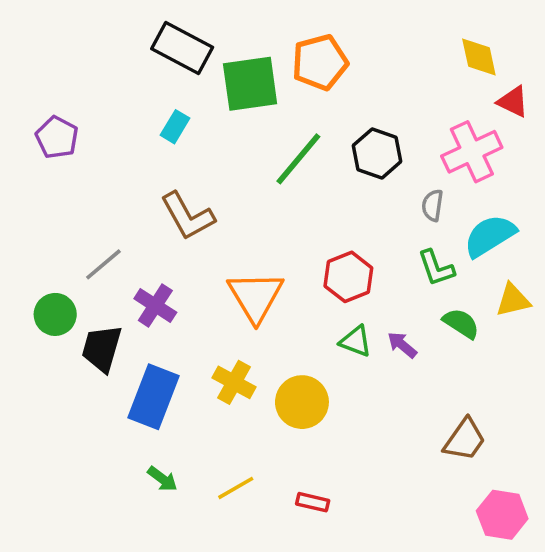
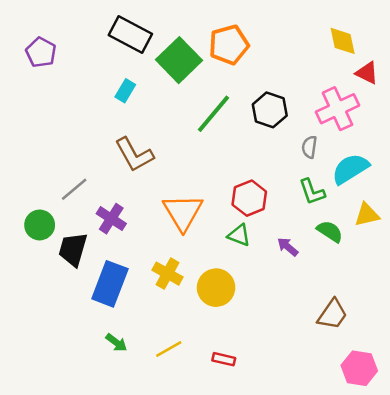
green square: (250, 84) -> (179, 60), turned -36
purple pentagon: (57, 137) -> (41, 52), moved
green triangle: (356, 341) -> (239, 235), moved

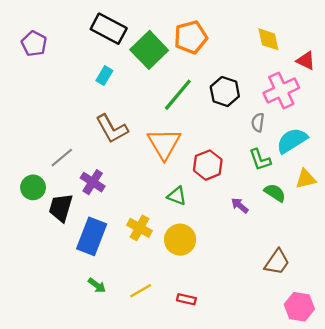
yellow diamond: (343, 41) -> (268, 39), moved
orange triangle: (183, 212) -> (164, 144), moved
green triangle: (239, 235) -> (177, 196), moved

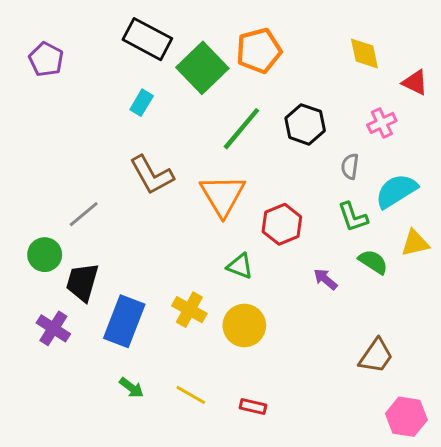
pink cross: (281, 90) -> (382, 123), size x0.6
purple cross: (93, 182) -> (53, 328), moved
yellow line: (141, 291) -> (191, 395), turned 60

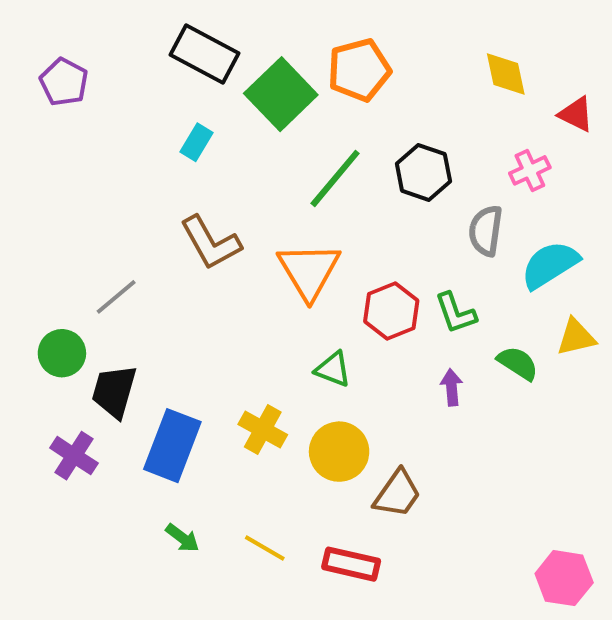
gray semicircle: (350, 166) -> (486, 231), size x1.4
green L-shape: (353, 217) -> (456, 313), moved
purple arrow: (325, 279) -> (452, 387), turned 45
brown trapezoid: (376, 356) -> (397, 494), moved
red rectangle: (253, 407) -> (351, 564), size x1.5

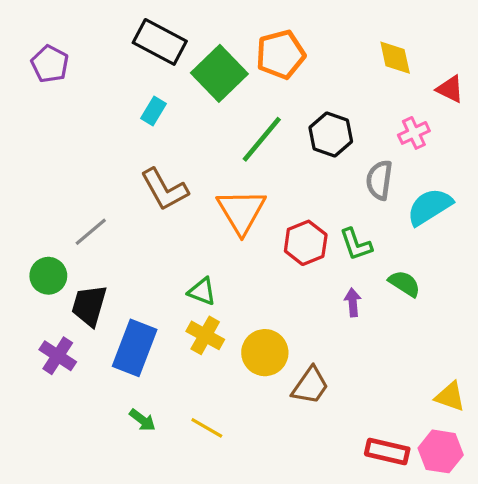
yellow triangle: (576, 337) -> (450, 397), moved, turned 32
green triangle: (333, 369) -> (202, 291), moved
red rectangle: (351, 564) -> (387, 451), moved

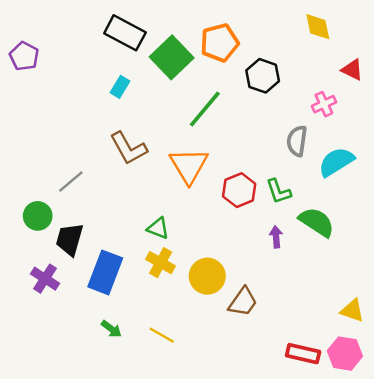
yellow diamond: (395, 58) -> (318, 27), moved
purple pentagon: (50, 64) -> (24, 56), moved
black hexagon: (331, 135) -> (263, 76), moved
green semicircle: (404, 284) -> (317, 222), size x1.4

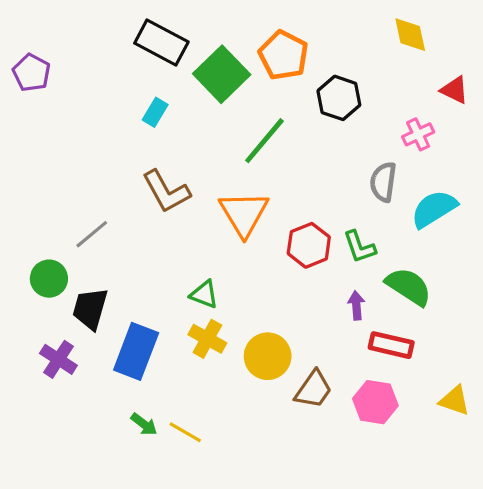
orange pentagon: (220, 43) -> (283, 55), turned -30
yellow line: (162, 335) -> (185, 432), moved
red rectangle: (303, 354) -> (391, 345), moved
pink hexagon: (345, 354) -> (375, 402), moved

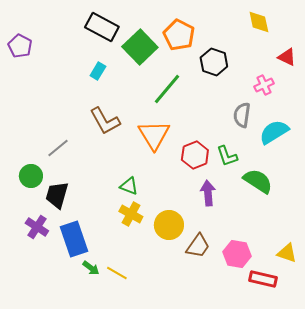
purple arrow: (356, 305) -> (208, 193), moved, size x1.4
red rectangle: (391, 345) -> (263, 279), moved
blue rectangle: (136, 351) -> (74, 239), moved, turned -40

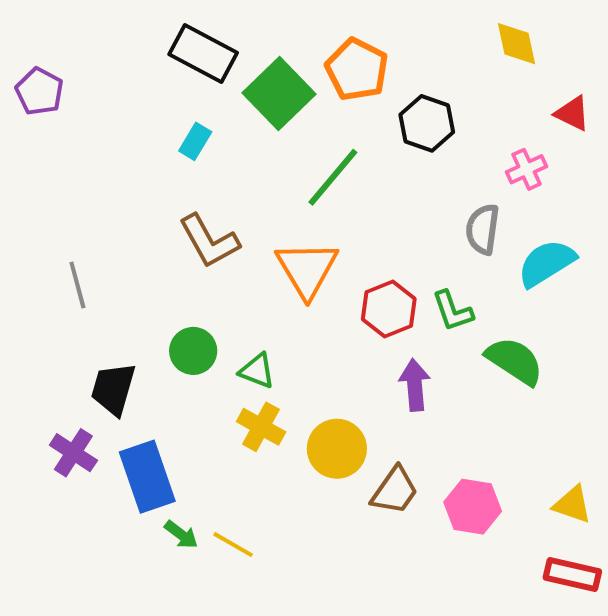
gray line: (58, 148) -> (77, 285), moved, turned -65
green circle: (31, 176) -> (193, 351), moved
red rectangle: (263, 279) -> (572, 574), moved

